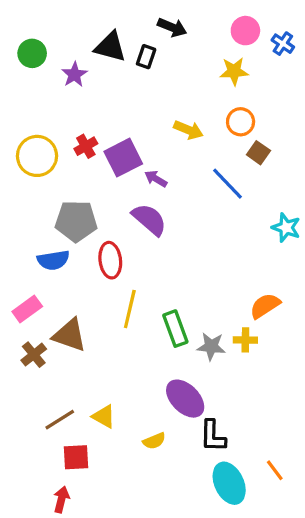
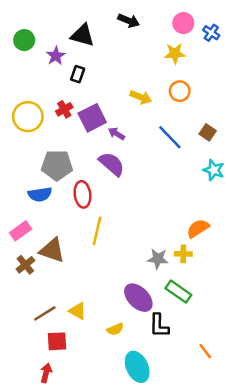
black rectangle: (146, 57) -> (78, 74), moved
brown square: (258, 153) -> (208, 132), moved
green rectangle: (175, 329) -> (178, 292), moved, turned -35
cyan ellipse: (229, 483) -> (137, 367), moved

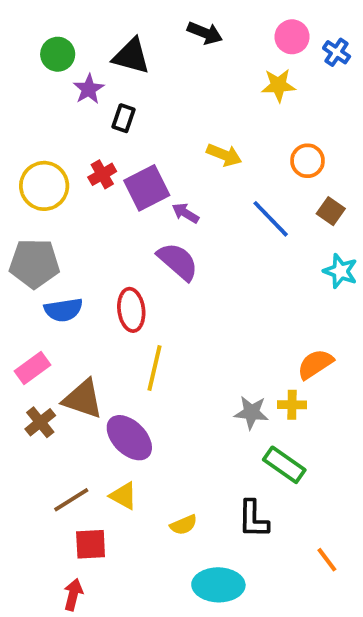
green circle: (24, 40) -> (58, 54), moved
orange circle: (180, 91) -> (308, 161), moved
gray pentagon: (57, 165) -> (34, 263), moved
purple ellipse: (138, 298) -> (129, 438), moved
cyan ellipse: (137, 367) -> (218, 585), turned -64

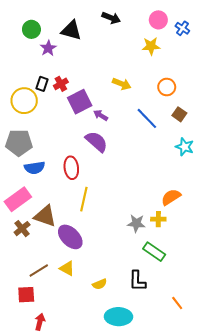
black rectangle: (124, 118) -> (42, 84), moved
red cross: (102, 174) -> (61, 84), moved
pink rectangle: (32, 368) -> (18, 199), size x1.4
red square: (91, 544) -> (26, 295), moved

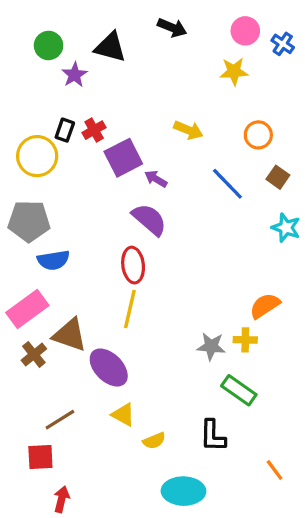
red ellipse: (71, 168) -> (133, 265), moved
yellow triangle: (67, 268) -> (123, 415), moved

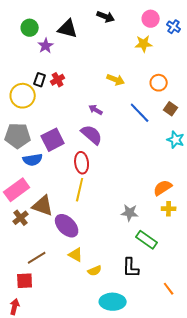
purple square: (123, 158) -> (53, 140), moved
yellow cross: (245, 340) -> (169, 209), moved
red arrow: (62, 499) -> (15, 307), moved

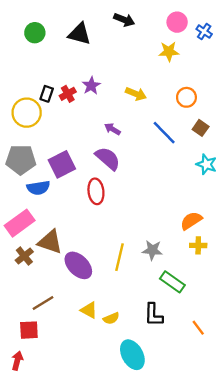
purple star: (46, 46) -> (91, 86), moved
yellow line: (80, 190) -> (119, 257), moved
yellow triangle: (76, 255) -> (89, 310), moved
orange line: (169, 289) -> (198, 328), moved
cyan ellipse: (113, 302) -> (132, 355), turned 60

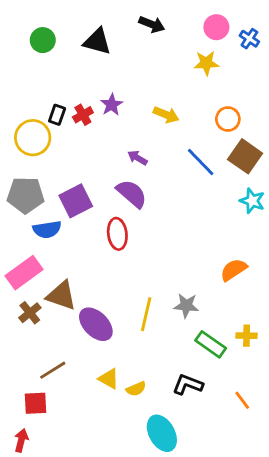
brown square: (201, 128) -> (245, 156), size x1.6
yellow cross: (198, 245) -> (247, 336), moved
black L-shape: (154, 315) -> (188, 385), turned 110

